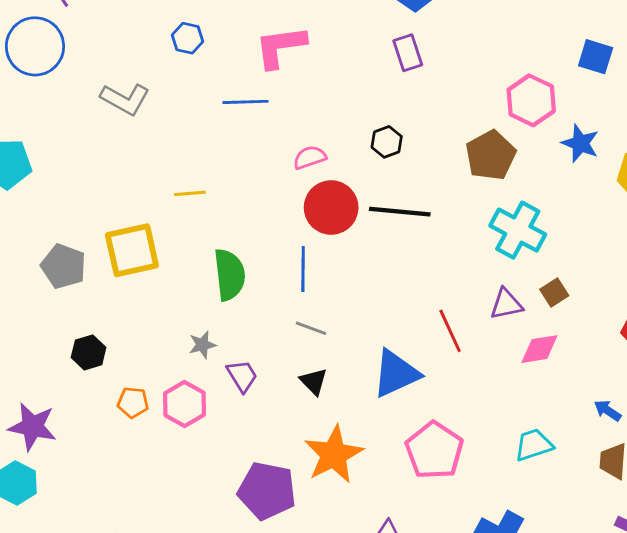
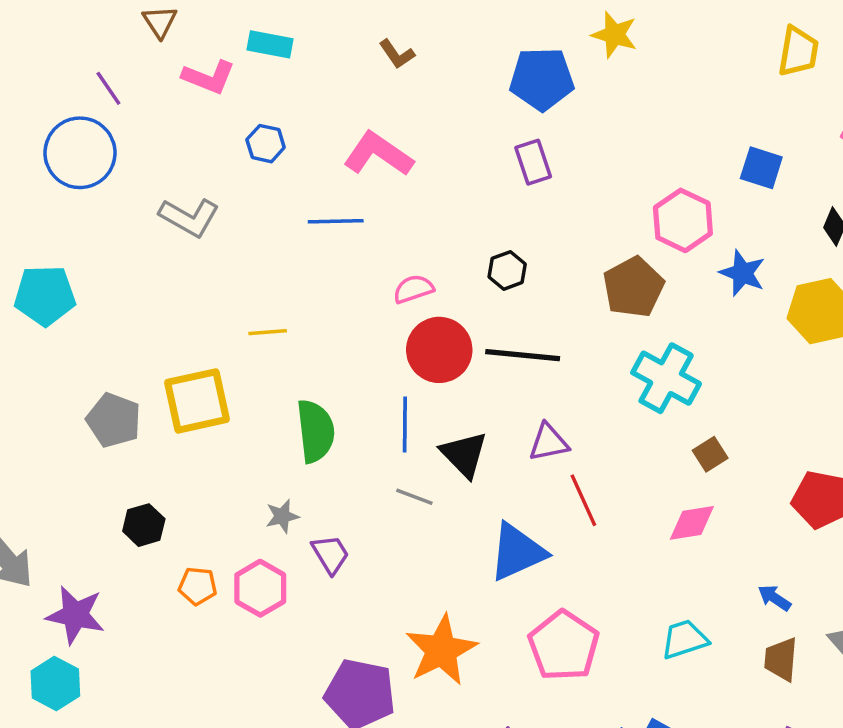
pink L-shape: (280, 47) -> (378, 154), turned 42
purple triangle: (506, 304) -> (549, 442), moved
black triangle: (314, 382) -> (464, 454), moved, size x1.4

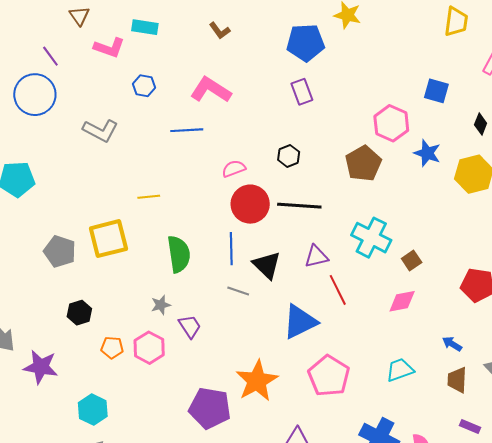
cyan cross: (666, 378) -> (371, 238), moved
cyan hexagon: (55, 683) -> (93, 410), moved

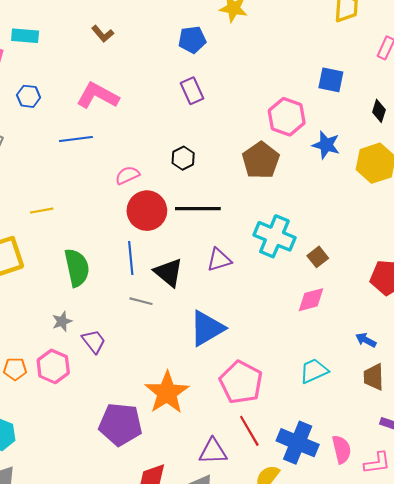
blue pentagon: (306, 43) -> (192, 40), size x0.7
red line: (338, 290) -> (249, 431), moved

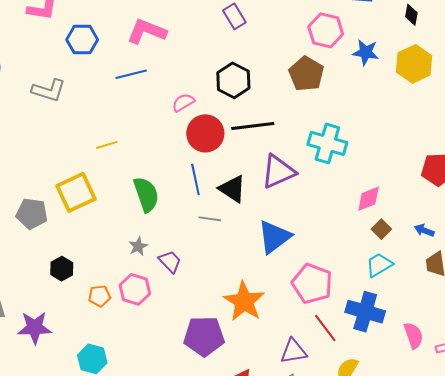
blue hexagon: (29, 96) -> (82, 40), size x1.4
black hexagon: (183, 158) -> (233, 80), size x1.6
brown square: (318, 257) -> (381, 229), moved
purple triangle: (219, 260) -> (278, 171), size x1.5
blue cross: (298, 443) -> (365, 312), moved

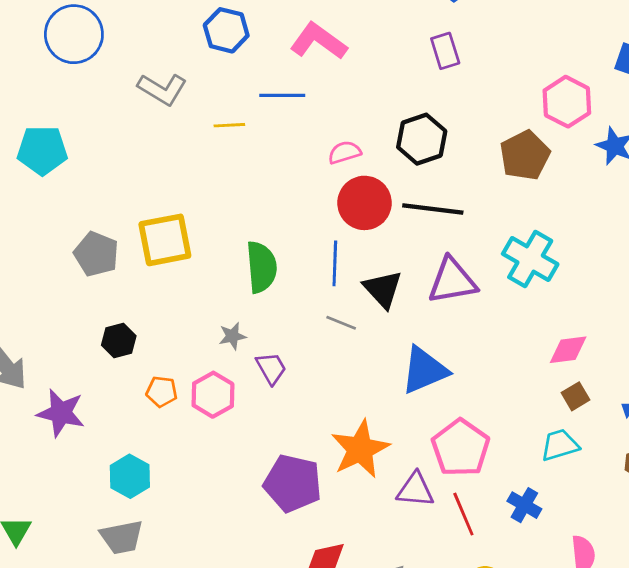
yellow line: (107, 145) -> (229, 125), moved
blue cross: (365, 312) -> (524, 505), size x0.6
purple triangle: (294, 351) -> (415, 490), moved

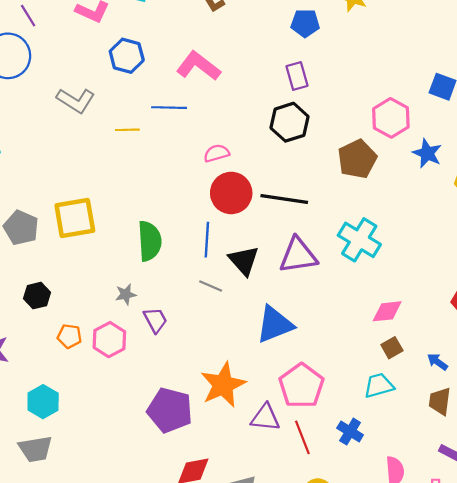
black hexagon: (422, 139) -> (290, 122), moved

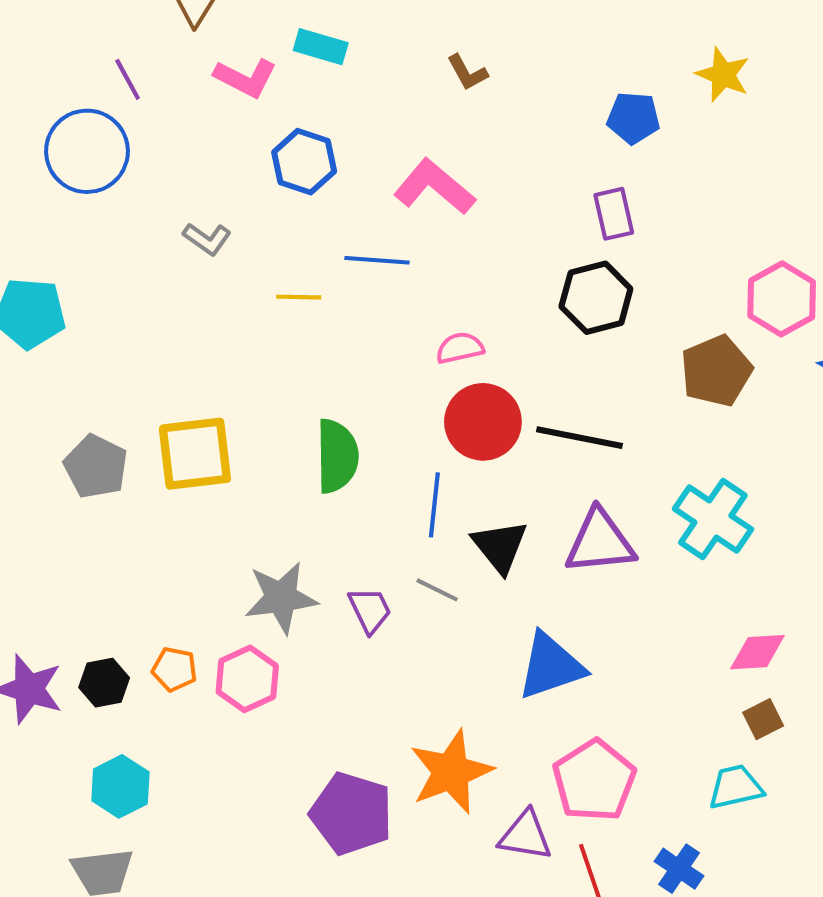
gray L-shape: (76, 100) -> (207, 239), size x0.7
green semicircle: (150, 241) -> (337, 456), moved
gray star: (126, 294) -> (281, 598), size x1.8
black hexagon: (37, 296) -> (104, 683), moved
purple trapezoid: (155, 320) -> (370, 610), moved

